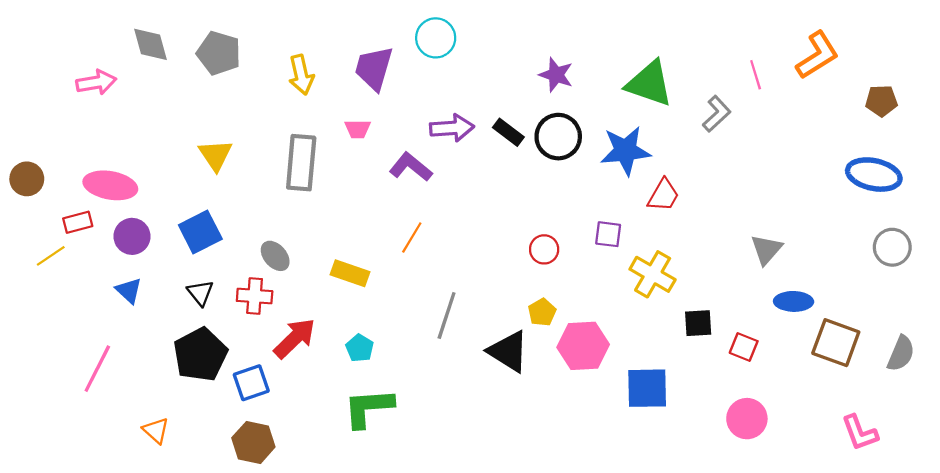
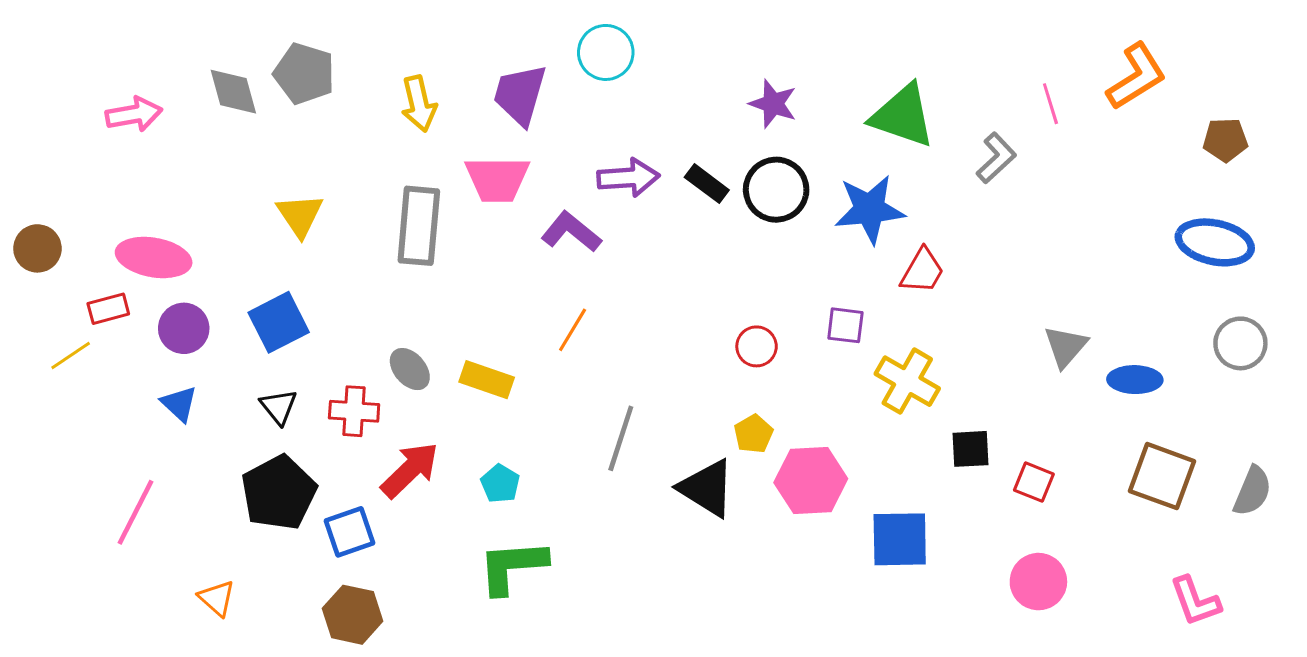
gray diamond: (150, 44) -> (233, 92), moved
pink trapezoid: (358, 129) -> (497, 179), size x1.8
gray ellipse: (275, 256) -> (410, 369), moved
blue ellipse: (794, 301) -> (1135, 380), moved

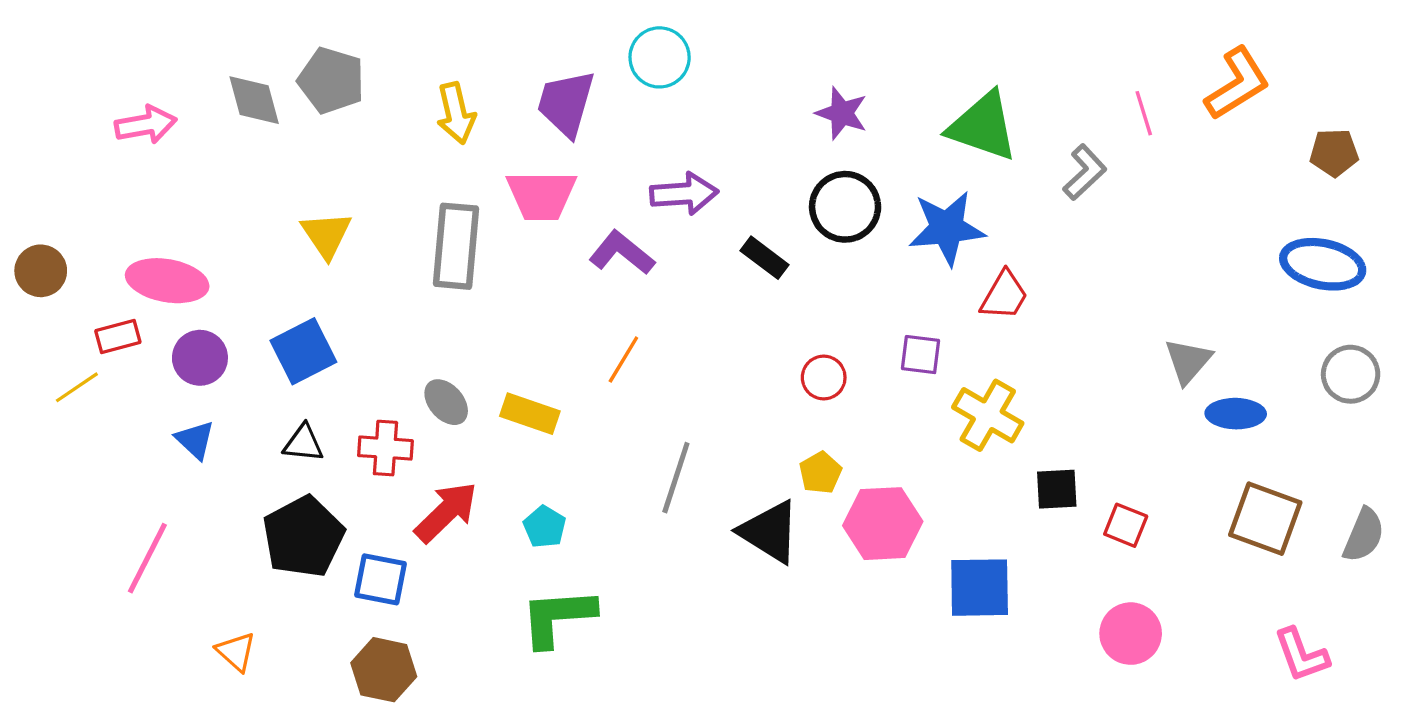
black rectangle: (707, 184) -> (765, 258), moved
gray triangle: (1066, 346) -> (1188, 361), moved
black triangle: (279, 407) -> (303, 443), turned -45
blue square: (350, 532) -> (380, 579), turned 30

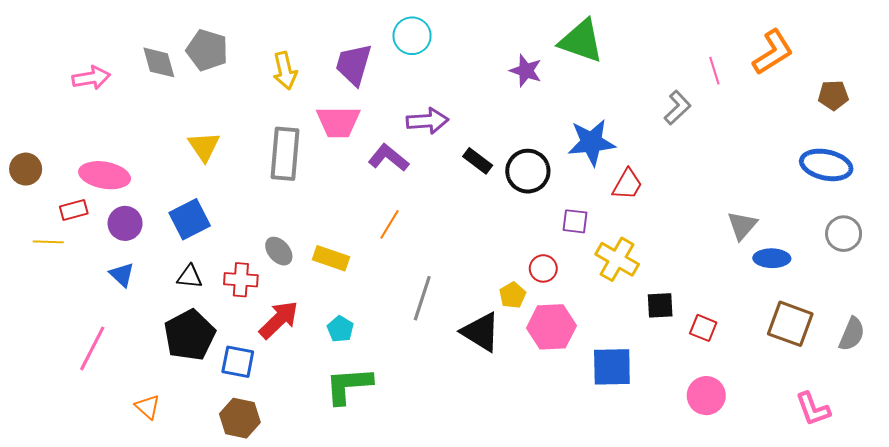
green triangle: (983, 126) -> (581, 41), moved
black circle: (845, 207) -> (528, 171), moved
red circle: (824, 377) -> (543, 268), moved
yellow line: (77, 387) -> (48, 242), turned 36

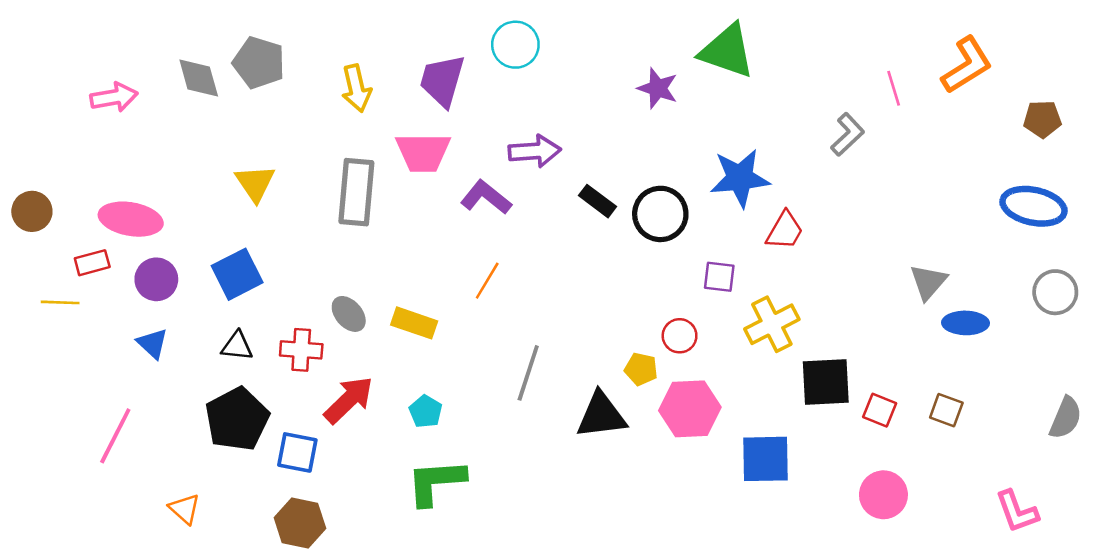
yellow cross: (617, 259) -> (772, 324), turned 33
yellow pentagon: (512, 295) -> (641, 369), turned -30
black square: (660, 305) -> (826, 382), size x1.5
brown square: (790, 324) -> (946, 410), moved, size x0.6
black triangle: (481, 332) -> (601, 415), turned -39

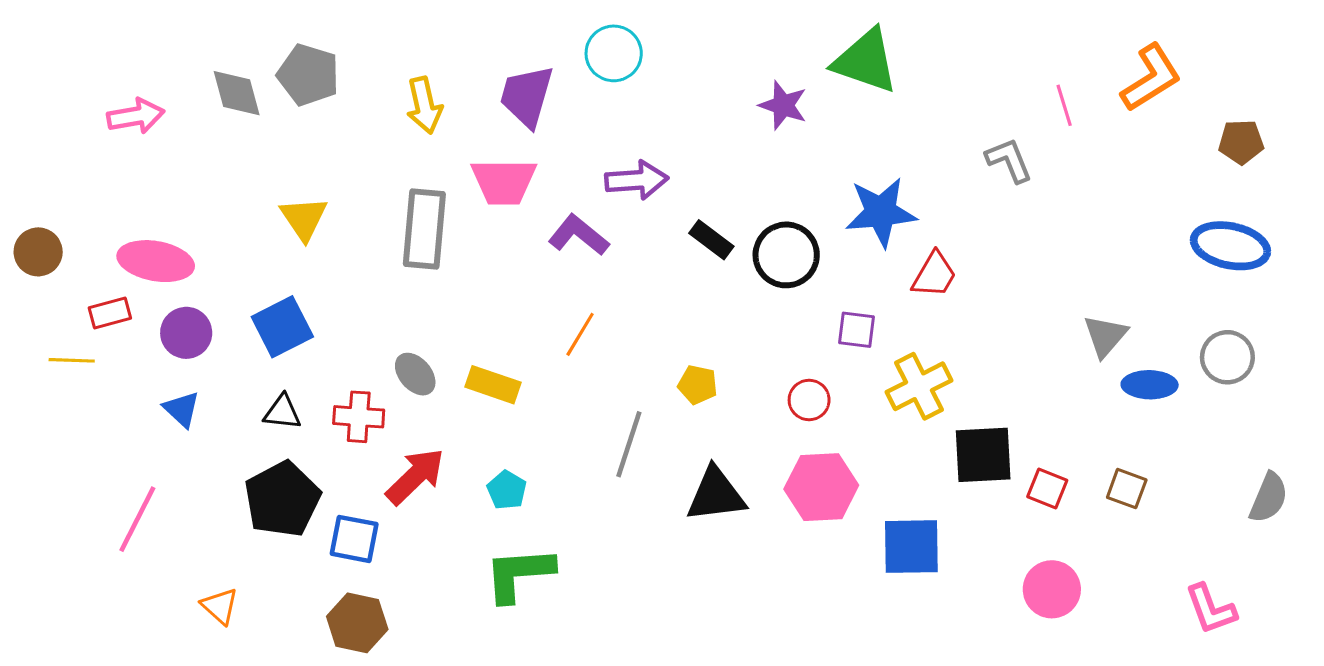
gray L-shape: (848, 134) -> (1009, 160), turned -69
gray circle: (1055, 292) -> (1227, 357), moved
yellow pentagon: (641, 369) -> (698, 385), moved

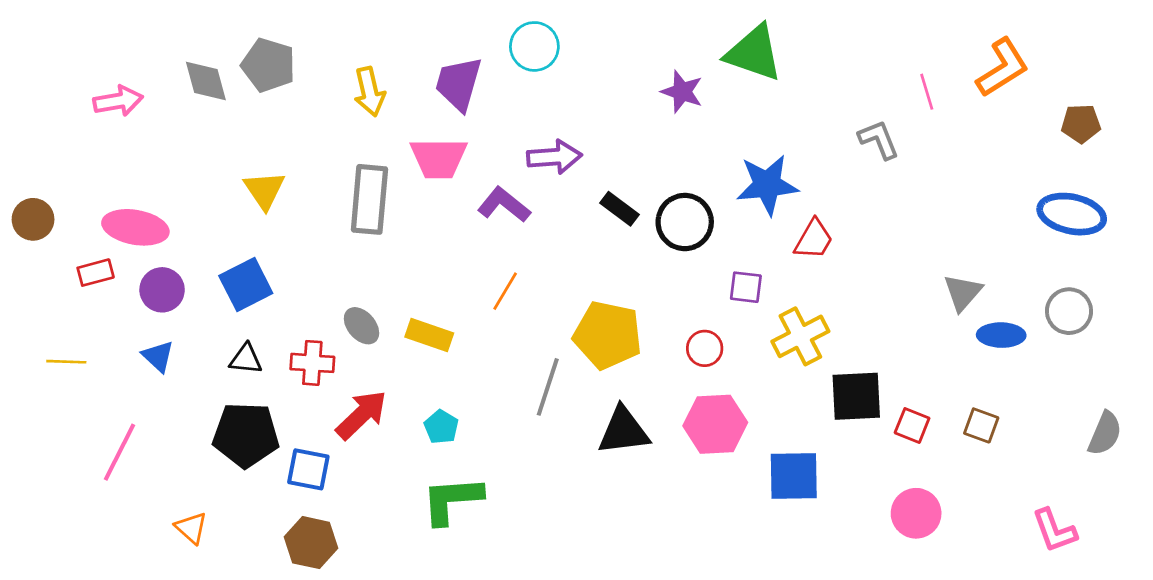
yellow line: (72, 360) -> (66, 362), moved
yellow pentagon: (698, 385) -> (608, 335), size x2.0
black pentagon: (282, 499) -> (246, 435), turned 30

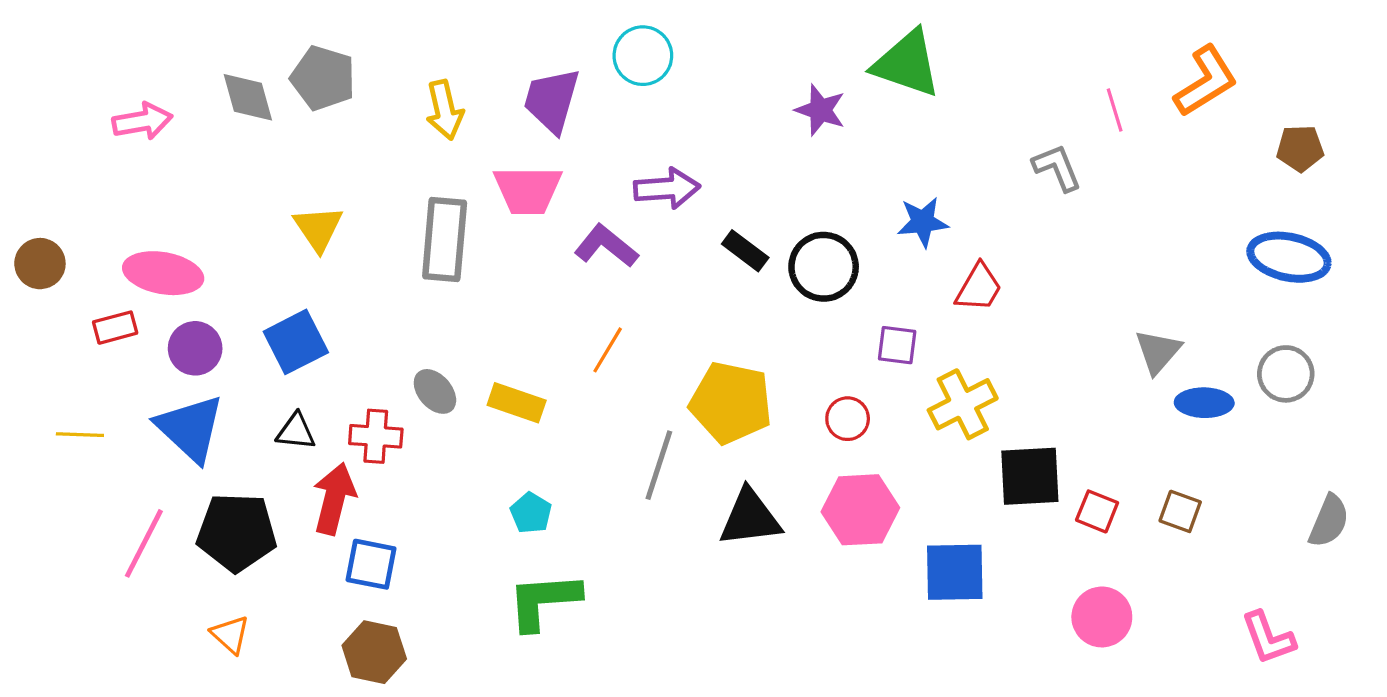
blue star: (767, 185) -> (923, 222), size x0.7
blue triangle: (158, 356) -> (190, 428), size x1.8
red arrow: (362, 415) -> (334, 499), moved, turned -32
black pentagon: (246, 435) -> (237, 532), moved

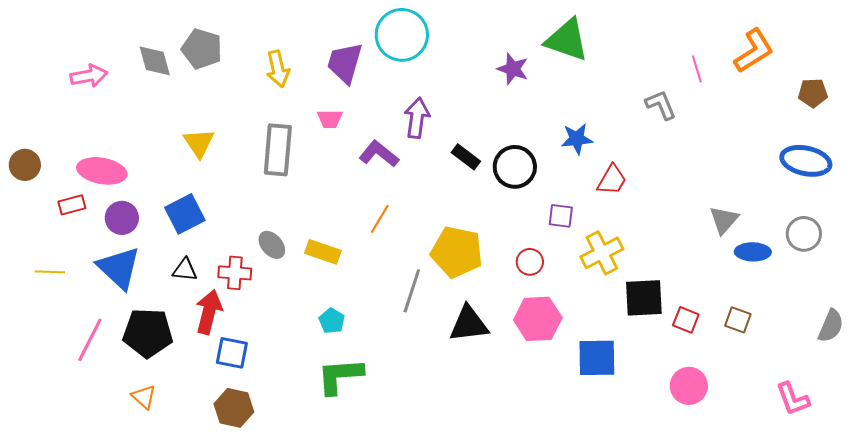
cyan circle: (643, 56) -> (402, 35), size x1.4
purple arrow: (667, 188) -> (417, 118), turned -78
pink trapezoid: (528, 190) -> (330, 119), size x0.6

